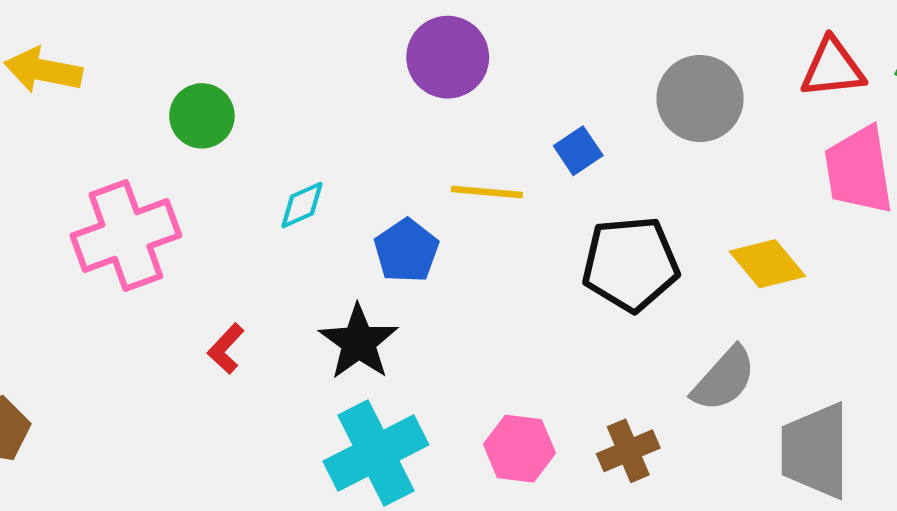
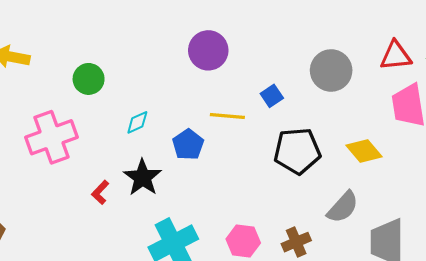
black star: (359, 342) -> (143, 177), moved

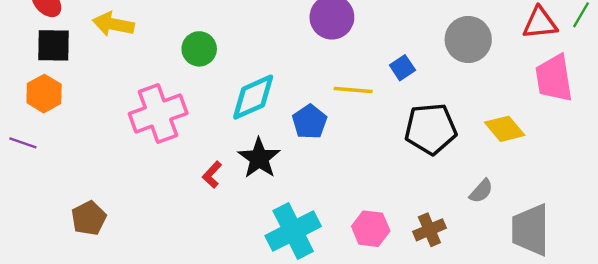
cyan diamond: (137, 122) -> (253, 97), size x1.8
gray semicircle: (343, 207) -> (481, 191), size x0.7

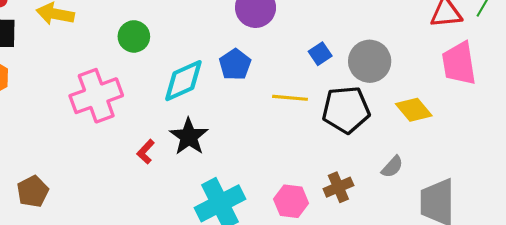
gray circle: (468, 39) -> (370, 61), moved
yellow line: (353, 90) -> (290, 98), moved
blue pentagon: (310, 122) -> (235, 64), moved
brown cross: (429, 230) -> (338, 187), moved

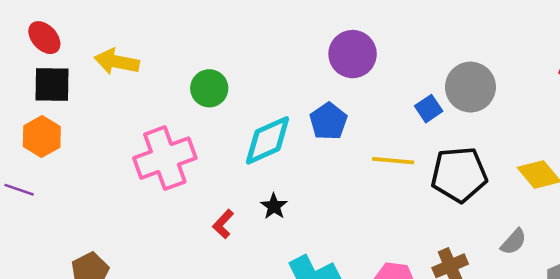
gray circle: (370, 61) -> (470, 87), moved
black star: (189, 137) -> (274, 206), size x0.6

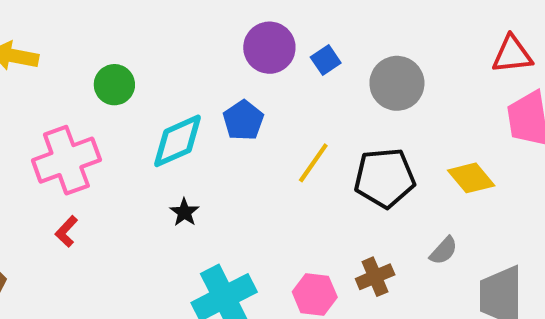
blue square: (429, 109) -> (326, 60), moved
yellow line: (393, 161) -> (313, 163), turned -60
red L-shape: (223, 224) -> (66, 231), moved

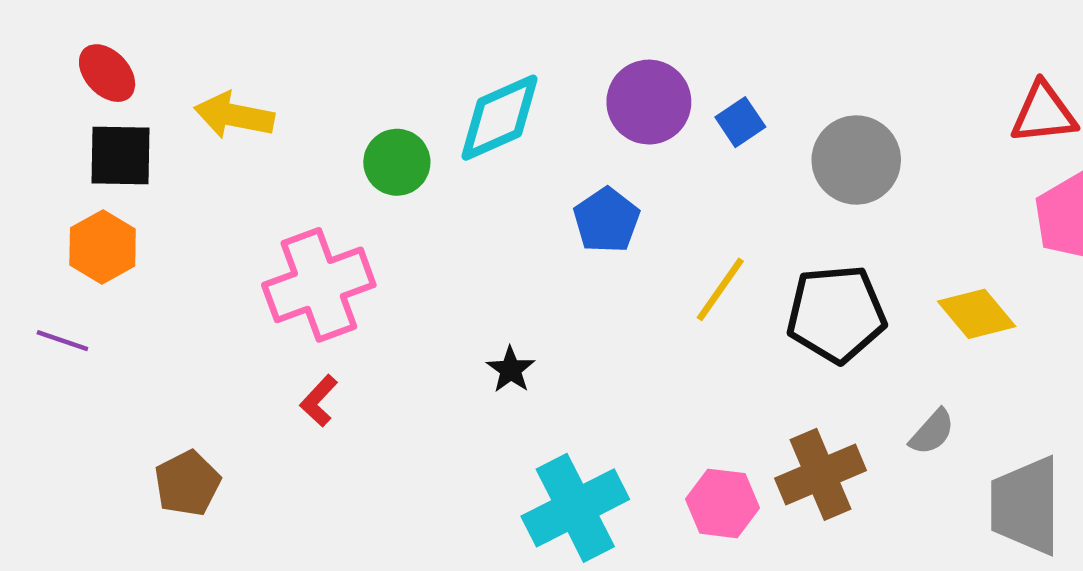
cyan diamond: (178, 141) -> (499, 118), moved
brown cross: (375, 277) -> (821, 474), size x1.4

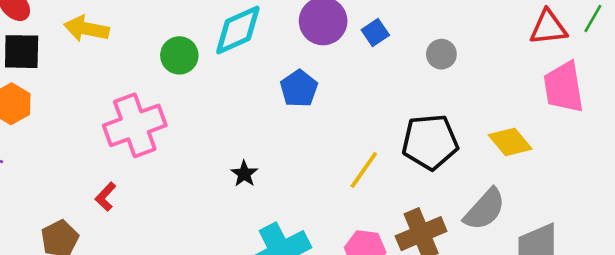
gray circle: (856, 160) -> (441, 54), size x0.6
yellow line: (720, 289) -> (364, 170), moved
red L-shape: (319, 401) -> (106, 197), moved
gray semicircle: (932, 432) -> (485, 209), size x1.6

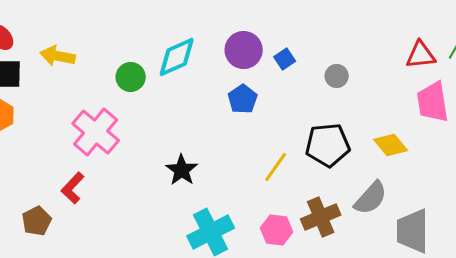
blue pentagon: (299, 88) -> (243, 99), moved
pink cross: (135, 125) -> (96, 132), turned -30
black star: (244, 174) -> (182, 170), size x1.5
red L-shape: (106, 197) -> (73, 188), size x1.4

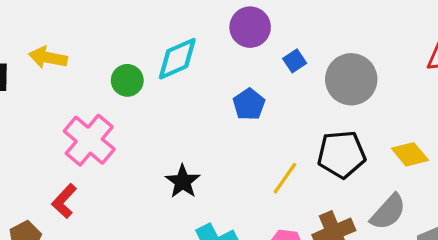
purple circle: (244, 50) -> (250, 27), moved
gray circle: (337, 76) -> (351, 79), size x2.0

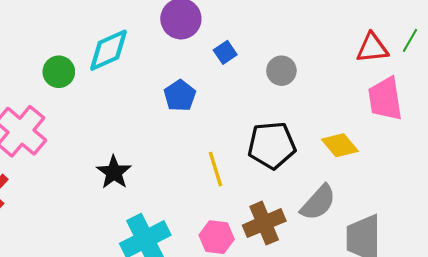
gray circle: (351, 79) -> (281, 71), size x0.6
yellow line: (285, 178) -> (216, 169), turned -52

